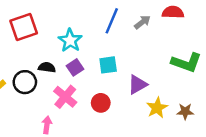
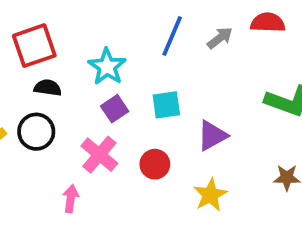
black semicircle: (47, 67) -> (48, 88), moved
yellow star: (157, 108) -> (210, 195), moved

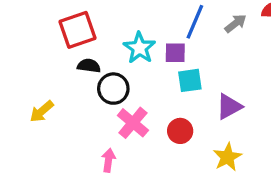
purple square: (115, 109) -> (175, 53), moved, turned 35
black circle: (36, 132) -> (113, 89), moved

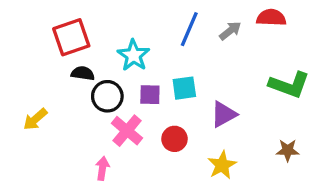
purple square: (175, 53) -> (150, 95), moved

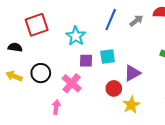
black semicircle: (83, 73) -> (15, 47), moved
black circle: (107, 96) -> (41, 73), moved
yellow arrow: (35, 119) -> (14, 76), turned 63
red circle: (175, 139) -> (114, 88), moved

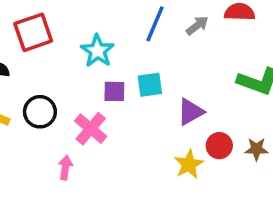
red circle: (114, 88) -> (219, 146), moved

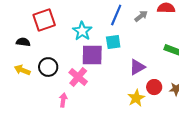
cyan square: (150, 85) -> (113, 42), moved
purple square: (114, 91) -> (92, 55), size x1.6

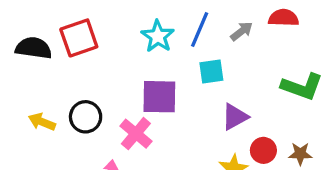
cyan star: (82, 31) -> (158, 36), moved
black semicircle: (23, 42) -> (34, 48), moved, size x1.5
cyan square: (113, 42) -> (211, 72), moved

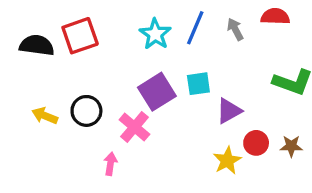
gray arrow: (242, 31) -> (235, 29), turned -80
cyan square: (211, 72) -> (198, 84), moved
purple square: (159, 97) -> (157, 92), turned -33

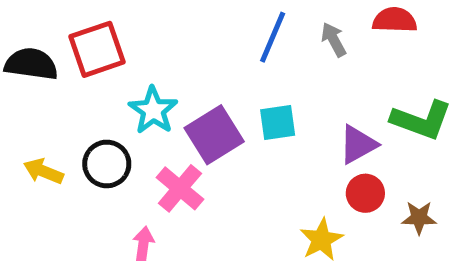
cyan star: (155, 34) -> (153, 110), moved
purple triangle: (229, 111) -> (358, 144), moved
red circle: (256, 143) -> (365, 193), moved

